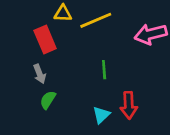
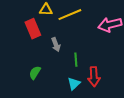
green line: (104, 70) -> (76, 60), moved
gray arrow: (40, 74) -> (56, 45), moved

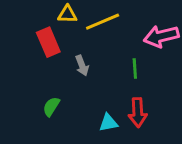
green line: (76, 60) -> (135, 68), moved
cyan triangle: (74, 84) -> (108, 123), turned 32

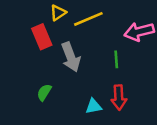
yellow triangle: (67, 14) -> (58, 13), turned -36
gray arrow: (82, 66) -> (71, 57), size x1.6

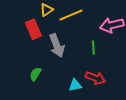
red arrow: (119, 97) -> (95, 78), turned -66

